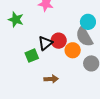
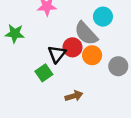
gray semicircle: (84, 37) -> (86, 33), moved

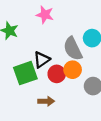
red circle: (72, 47) -> (57, 74), moved
green square: (44, 73) -> (25, 73), size x1.5

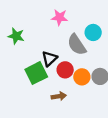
pink star: (45, 15) -> (60, 17), moved
orange circle: (73, 70) -> (82, 77), moved

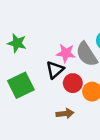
pink star: (60, 17) -> (66, 53), moved
green square: (36, 73) -> (21, 85), moved

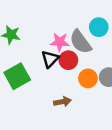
red circle: (73, 83) -> (68, 60), moved

